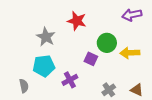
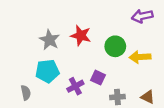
red star: (77, 21) -> (81, 36), moved
purple square: (91, 59) -> (98, 78), moved
gray cross: (109, 90) -> (117, 97), turned 32

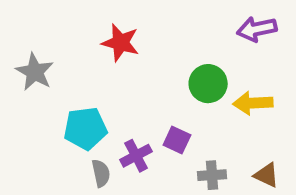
red star: (81, 36) -> (120, 43), moved
gray star: (49, 40) -> (35, 72), moved
gray semicircle: (26, 93) -> (101, 173), moved

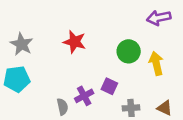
red star: (120, 43) -> (74, 42), moved
yellow arrow: (253, 103) -> (156, 63), turned 80
cyan pentagon: (85, 128) -> (17, 79), moved

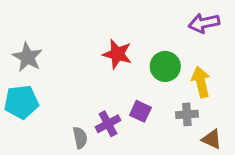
red star: (74, 42) -> (117, 54), moved
gray cross: (131, 108) -> (187, 114), moved

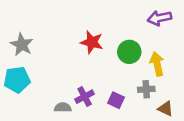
purple square: (140, 111) -> (116, 100), moved
gray semicircle: (80, 138) -> (63, 107), turned -77

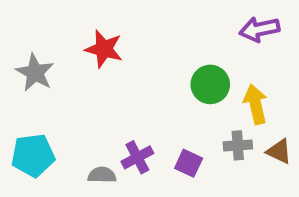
red star: (92, 42) -> (104, 49), moved
cyan pentagon: (17, 80) -> (33, 155), moved
brown triangle: (166, 109) -> (279, 151), moved

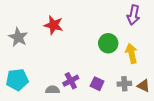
purple arrow: (259, 29) -> (133, 15), turned -66
gray cross: (238, 145) -> (124, 84), moved
brown triangle: (279, 151) -> (144, 86), moved

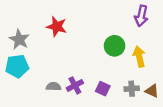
cyan pentagon: (17, 80) -> (17, 66), moved
gray semicircle: (53, 90) -> (53, 87), moved

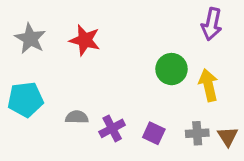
gray star: (19, 39) -> (30, 39), moved
gray semicircle: (53, 87) -> (77, 117), moved
brown triangle: (152, 91) -> (228, 136), turned 32

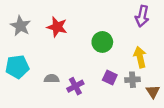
green circle: (172, 69) -> (102, 42), moved
purple square: (154, 133) -> (110, 78), moved
gray cross: (197, 133) -> (132, 80), moved

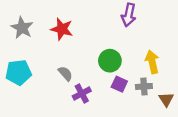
purple arrow: (142, 16) -> (129, 15), moved
green circle: (102, 42) -> (110, 61), moved
gray semicircle: (52, 79) -> (65, 74), moved, turned 48

